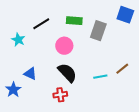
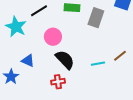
cyan star: (18, 40) -> (16, 27), size x1.5
pink circle: (64, 46) -> (53, 37), moved

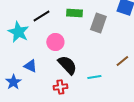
cyan line: (98, 64) -> (94, 77), moved

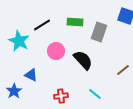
black semicircle: (67, 65) -> (83, 60), moved
cyan line: (94, 77) -> (95, 94), moved, turned 48

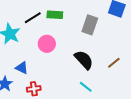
green rectangle: (75, 22) -> (55, 15), moved
black semicircle: (83, 60) -> (84, 60), moved
red cross: (61, 96) -> (34, 89), moved

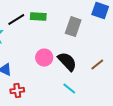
pink circle: (47, 44) -> (44, 58), moved

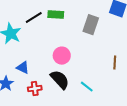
black semicircle: (67, 62) -> (60, 80), moved
brown line: (97, 65) -> (115, 63), turned -48

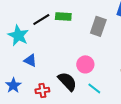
pink circle: (62, 56) -> (85, 64), moved
blue triangle: (23, 68) -> (30, 60), moved

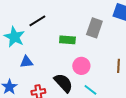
green rectangle: (63, 16) -> (67, 40), moved
blue triangle: (30, 60) -> (26, 62), turned -32

